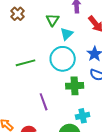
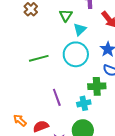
green cross: (75, 86) -> (97, 86), moved
cyan cross: (83, 116) -> (84, 103), moved

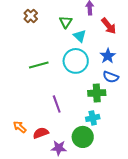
cyan triangle: (80, 29) -> (80, 36), turned -32
cyan cross: (84, 103) -> (93, 118), moved

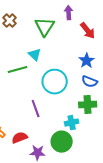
green triangle: (66, 22) -> (45, 27), size x1.5
cyan triangle: (80, 36) -> (35, 55), moved
cyan circle: (76, 61) -> (55, 82), moved
green cross: (97, 93) -> (88, 105), moved

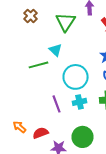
cyan cross: (72, 123) -> (80, 102), moved

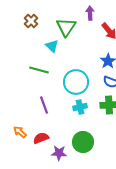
cyan triangle: (56, 50) -> (52, 46), moved
green line: (38, 65) -> (39, 70), turned 30
purple line: (56, 104) -> (44, 105), moved

